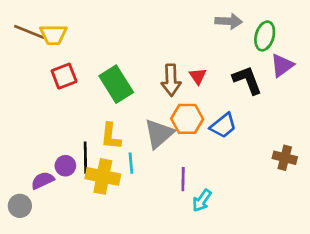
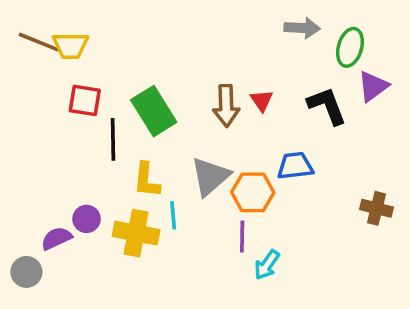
red square: (64, 76) -> (85, 100), turned 30
orange hexagon: (187, 119) -> (253, 192), moved
blue trapezoid: (223, 126) -> (295, 166), turned -148
black line: (85, 158) -> (113, 139), moved

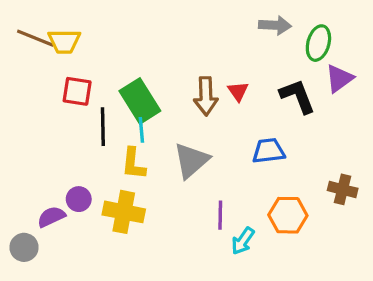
orange hexagon: (253, 192) -> (288, 215), moved
cyan line: (173, 215) -> (141, 130), moved

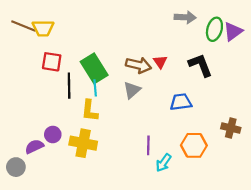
purple triangle: (339, 78) -> (233, 31), moved
brown arrow: (206, 96) -> (139, 65), turned -75
gray triangle: (191, 160) -> (132, 90), moved, size x0.7

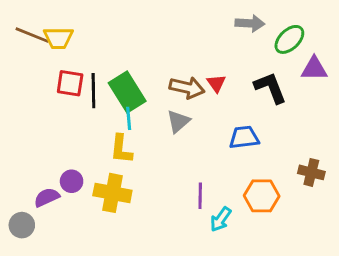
green ellipse: (214, 29) -> (289, 39), turned 30
purple triangle: (233, 31) -> (314, 69), moved, turned 36
black line: (69, 86) -> (93, 91), moved

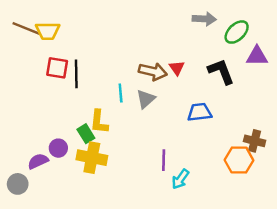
green rectangle: (127, 92) -> (86, 134), moved, size x0.6
cyan line: (129, 118) -> (121, 93), moved
orange hexagon: (262, 196) -> (239, 160), moved

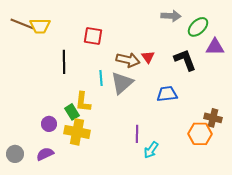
red square: (57, 68) -> (93, 36), moved
gray triangle: (146, 99) -> (122, 83), size x1.4
purple semicircle: (38, 161) -> (45, 154), moved

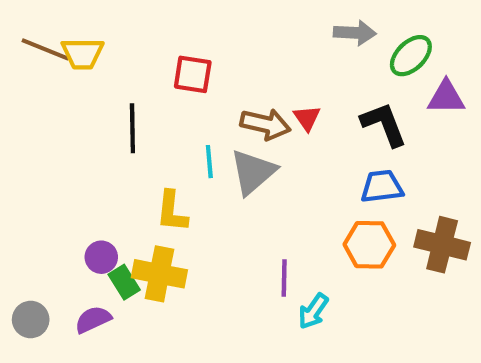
blue trapezoid: (167, 94) -> (382, 187), moved
green rectangle: (72, 112) -> (124, 282), moved
brown cross: (213, 118) -> (442, 245), size x1.4
orange hexagon: (200, 134) -> (369, 245), moved

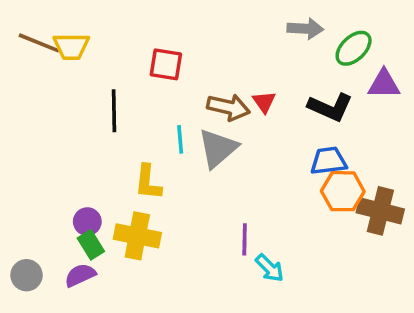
black L-shape: (384, 124) -> (330, 107), turned 135
orange hexagon: (369, 245) -> (343, 191), moved
green rectangle: (124, 282) -> (91, 245), moved
cyan arrow: (313, 311) -> (270, 268), turned -80

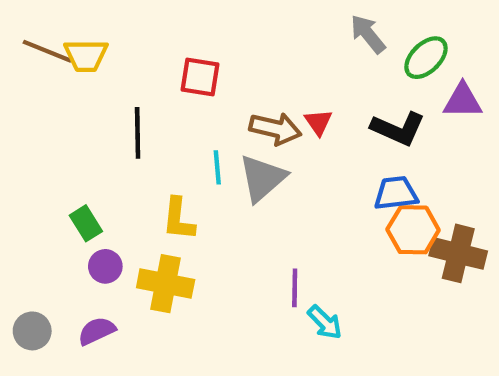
gray arrow: (305, 29) -> (368, 34), turned -132
green rectangle: (91, 245) -> (86, 223), moved

